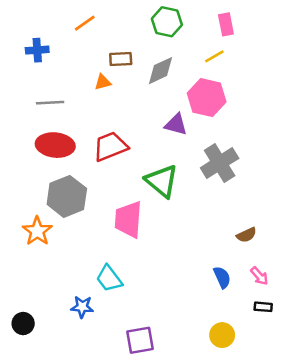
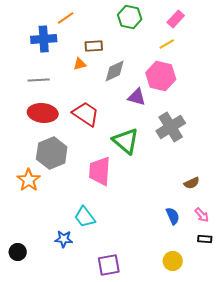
pink rectangle: (226, 24) -> (176, 19), turned 54
blue cross: (37, 50) -> (44, 39), moved, size x1.4
gray diamond: (160, 71) -> (115, 71), moved
red trapezoid: (110, 146) -> (86, 114), turned 56

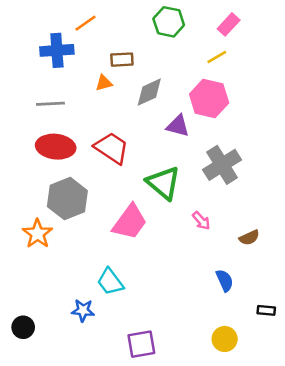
pink trapezoid: (100, 171) -> (130, 222), turned -148
pink arrow: (202, 215) -> (201, 221), moved

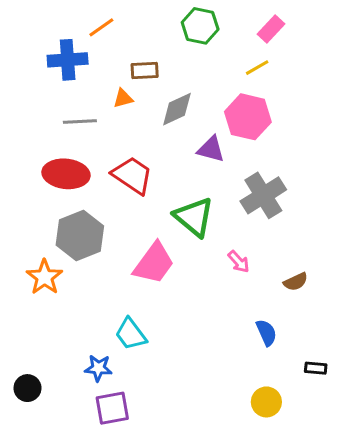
gray line: (50, 104) -> (80, 121), moved
purple square: (141, 344) -> (112, 408), moved

